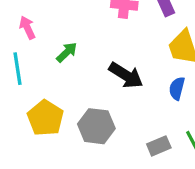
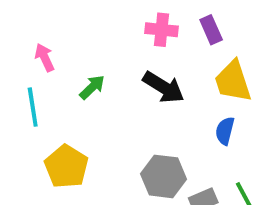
black arrow: (126, 75) -> (163, 87), moved
gray hexagon: (96, 126) -> (163, 176), moved

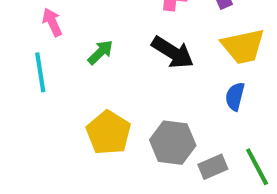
yellow trapezoid: (233, 81) -> (243, 46), turned -84
yellow pentagon: (66, 167) -> (108, 133), moved

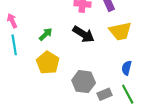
pink arrow: (52, 22) -> (12, 21), moved
blue semicircle: (235, 96) -> (127, 68), moved
yellow pentagon: (108, 133) -> (48, 63), moved

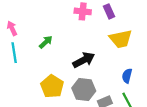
black arrow: (84, 34) -> (84, 60), moved, turned -60
yellow pentagon: (48, 63) -> (52, 86), moved

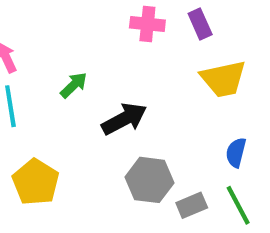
black arrow: (84, 60) -> (124, 119), moved
yellow pentagon: (52, 86) -> (36, 182), moved

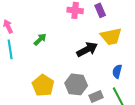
black arrow: (124, 119) -> (87, 49), moved
yellow pentagon: (36, 182) -> (43, 85), moved

